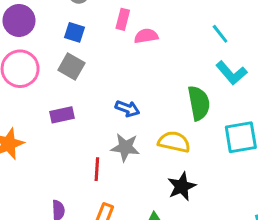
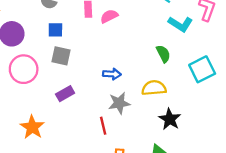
green semicircle: (199, 103) -> (163, 54), size x0.7

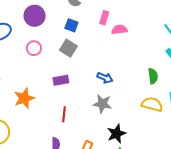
pink circle: (24, 69) -> (34, 48), size x0.6
yellow semicircle: (154, 88) -> (152, 104), moved
black star: (170, 119) -> (116, 134), moved
red line: (103, 126) -> (64, 114), moved

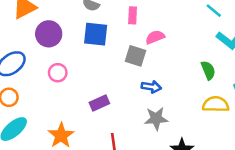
blue square: (71, 25) -> (96, 34), size x1.5
pink semicircle: (119, 30) -> (155, 37), moved
gray square: (68, 48) -> (135, 56), moved

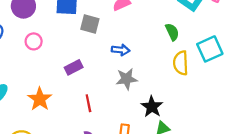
gray square: (135, 56) -> (90, 24), moved
yellow semicircle: (216, 104) -> (181, 63), turned -90

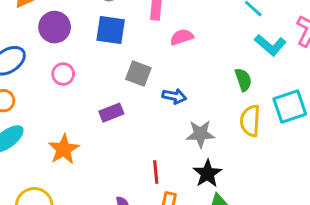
gray square: (90, 24) -> (138, 74), moved
gray star: (127, 79) -> (200, 134), moved
red line: (88, 103) -> (156, 172), moved

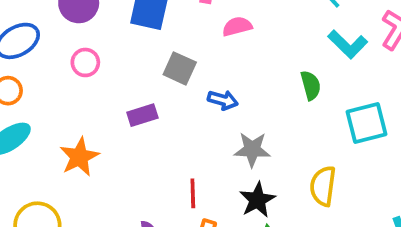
yellow semicircle: (250, 121) -> (323, 186), moved

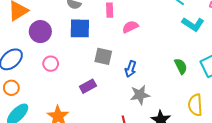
green semicircle: (311, 85) -> (181, 66), moved
blue arrow: (223, 100) -> (131, 69), turned 105
gray star: (252, 150) -> (140, 95), moved

